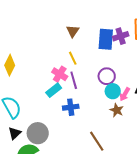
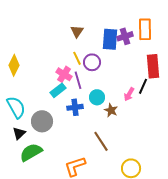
purple circle: (107, 76) -> (92, 62), moved
cyan circle: (113, 91) -> (97, 97), moved
brown star: (117, 110) -> (111, 110), moved
gray circle: (38, 133) -> (42, 121), moved

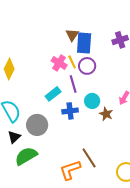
blue rectangle: (110, 39) -> (84, 43), moved
pink cross: (64, 74) -> (59, 63), moved
brown line: (101, 141) -> (89, 158), moved

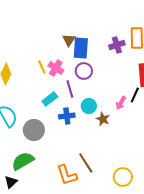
yellow line: (72, 62) -> (42, 67), moved
black triangle: (14, 137) -> (11, 182), moved
orange L-shape: (70, 170) -> (67, 175), turned -90

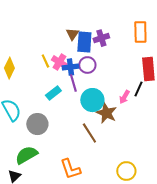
purple cross: (117, 45) -> (101, 38), moved
cyan circle: (89, 106) -> (92, 100), size x1.5
blue cross: (67, 116) -> (70, 67), moved
brown star: (103, 119) -> (106, 113), size x1.5
brown line: (86, 163) -> (89, 133), moved

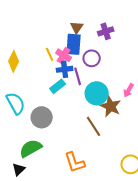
blue rectangle: (84, 42) -> (74, 44), moved
blue cross: (70, 67) -> (65, 69), moved

